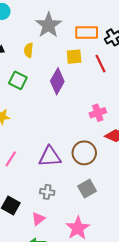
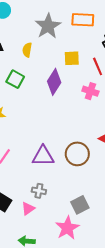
orange rectangle: (87, 33) -> (83, 20), moved
pink cross: (98, 113) -> (90, 91), moved, turned 35
gray square: (87, 189) -> (80, 205), moved
pink triangle: (38, 219) -> (28, 209), moved

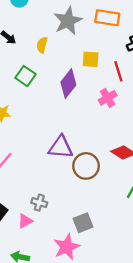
pink cross: (90, 91) -> (108, 98), turned 35
purple triangle: (43, 156) -> (61, 147), moved

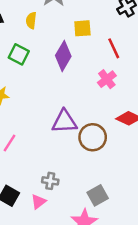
red line: (118, 71) -> (114, 48), moved
pink cross: (108, 98) -> (107, 79), moved

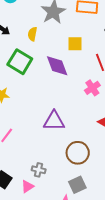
green square: (19, 54) -> (20, 62), size x1.4
purple diamond: (63, 56) -> (57, 66), turned -55
brown circle: (93, 137) -> (78, 153), moved

